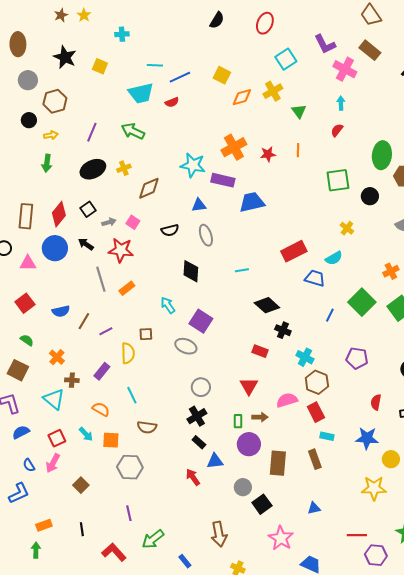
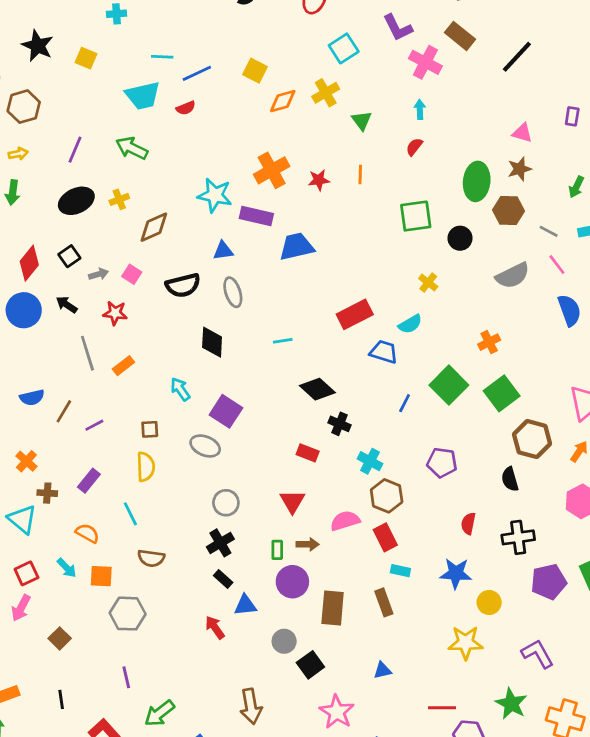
black semicircle: (170, 230) -> (183, 285), size x1.4
red star: (121, 250) -> (115, 313), size x0.7
yellow semicircle: (128, 353) -> (146, 467), moved

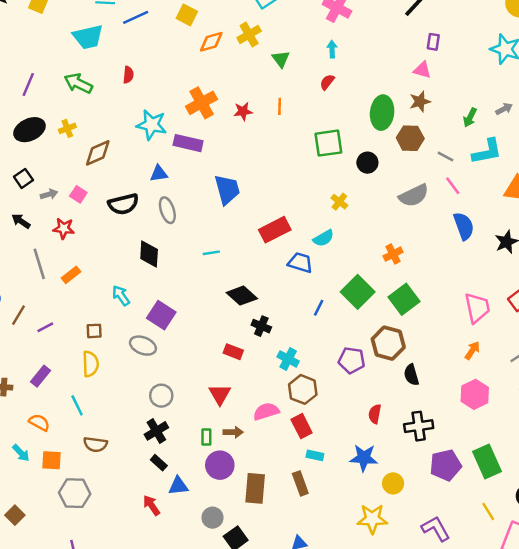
red semicircle: (186, 108) -> (128, 75), moved, turned -63
purple rectangle: (572, 116) -> (433, 42), moved
blue trapezoid: (297, 247) -> (227, 189), moved, turned 88
brown hexagon: (532, 439) -> (388, 343), moved

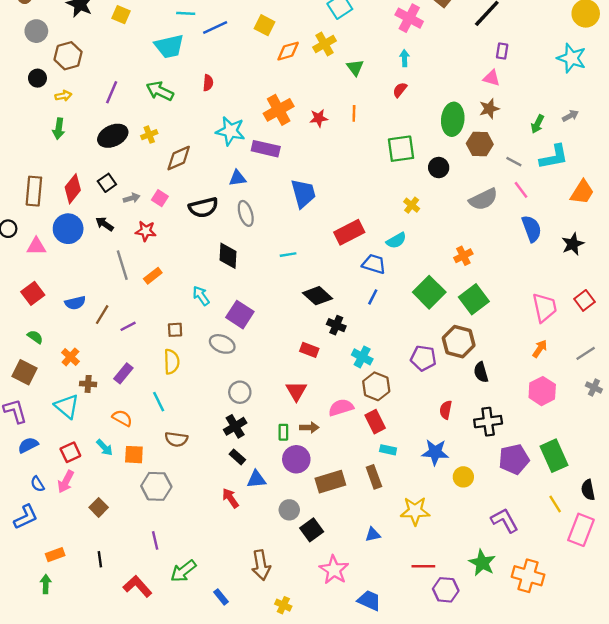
blue line: (319, 308) -> (373, 297), moved
brown rectangle: (255, 488) -> (330, 482), turned 68
yellow star: (372, 519) -> (415, 511), moved

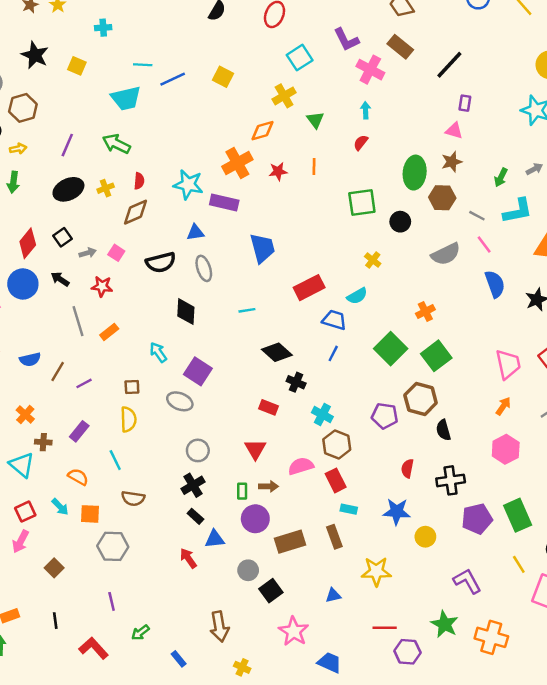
orange diamond: (288, 51) -> (262, 131), moved
red semicircle: (208, 83) -> (139, 181), moved
green arrow: (183, 571) -> (140, 633), size x0.7

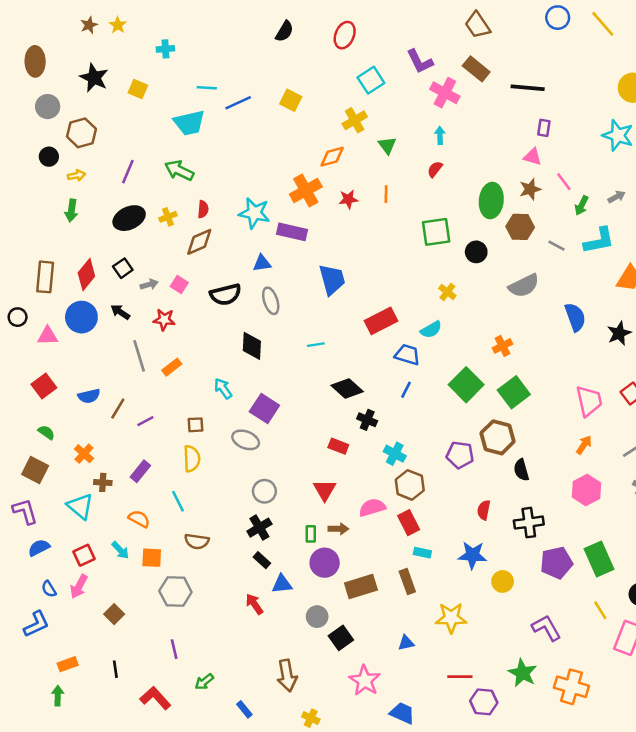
black line: (449, 65) -> (528, 88), turned 52
pink line: (484, 244) -> (564, 182), moved

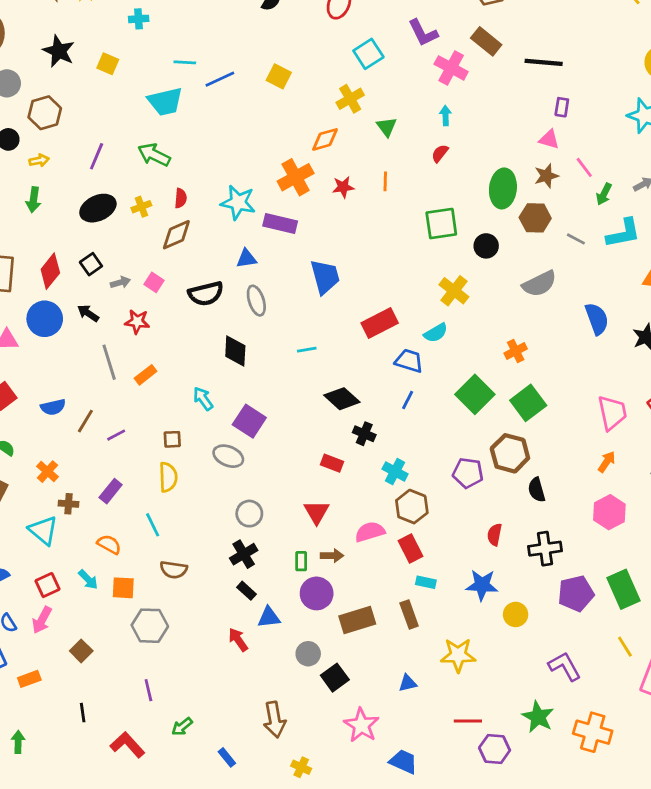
yellow cross: (447, 292) -> (454, 291), size x1.5
orange rectangle: (68, 664) -> (29, 679), moved

